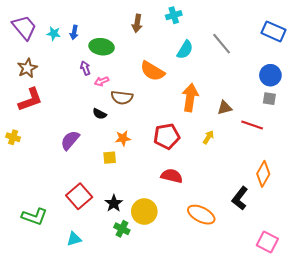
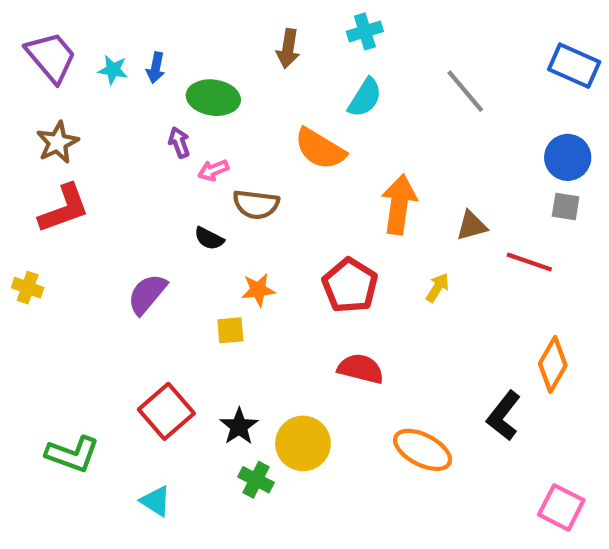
cyan semicircle: (185, 50) -> (365, 98), moved
red pentagon: (167, 136) -> (350, 285), turned -30
cyan triangle: (74, 239) -> (156, 501), turned 49

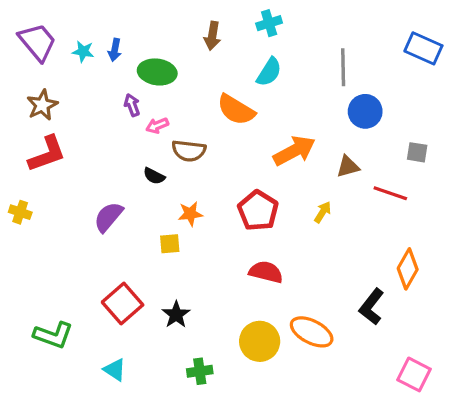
gray line: (465, 91) -> (343, 67), turned 39
blue circle: (568, 157) -> (365, 111), moved
orange arrow: (399, 204) -> (294, 151), turned 54
yellow circle: (303, 443) -> (260, 341), moved
green cross: (256, 480) -> (200, 371), moved, turned -35

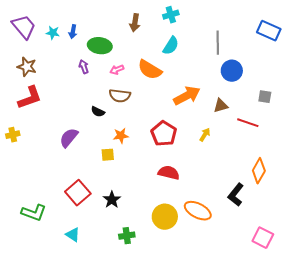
brown star: (42, 105) -> (27, 67), turned -30
pink arrow: (157, 126) -> (117, 70), moved
yellow cross: (20, 212) -> (13, 135), turned -32

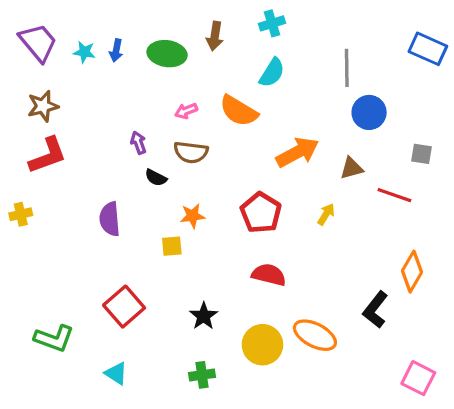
green ellipse: (100, 46) -> (167, 54), moved
brown star: (27, 67) -> (43, 106), turned -30
purple arrow: (84, 67) -> (138, 143), moved
purple semicircle: (69, 138) -> (110, 219), turned -45
black star: (112, 200) -> (204, 316), moved

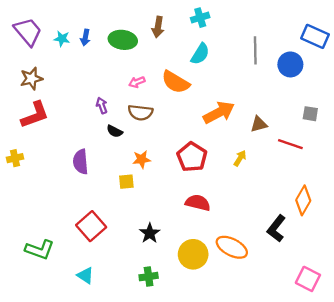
blue circle: (369, 112) -> (290, 64), moved

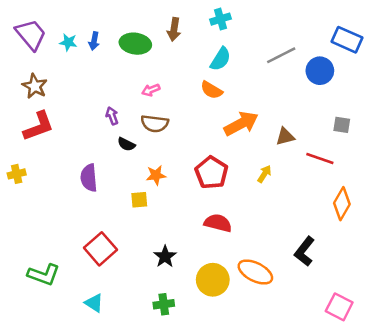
gray line: (255, 50) -> (281, 55), turned 64
brown star: (31, 79) -> (35, 86), turned -30
orange semicircle: (176, 82) -> (211, 90), moved, size x0.7
orange diamond: (303, 200) -> (342, 204), moved

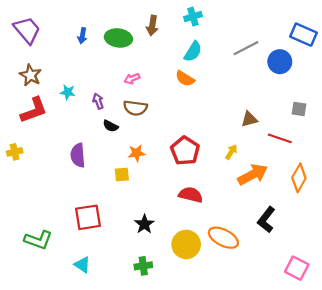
cyan star: (68, 42) -> (68, 92), moved
orange arrow: (241, 124) -> (253, 174), moved
red square: (100, 249) -> (88, 217), turned 32

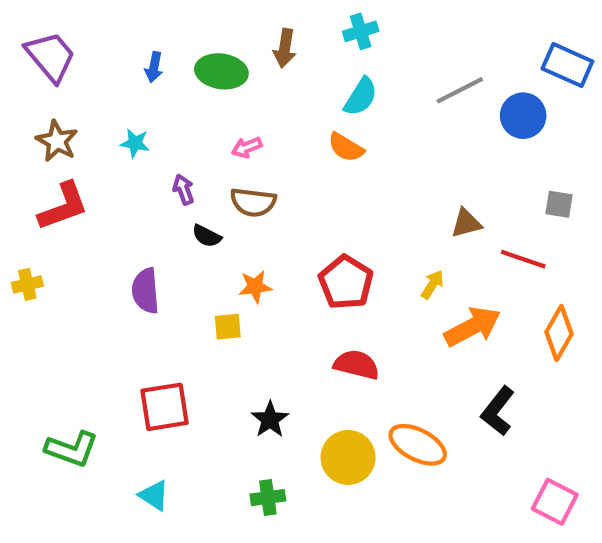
cyan star: (68, 92) -> (135, 143), moved

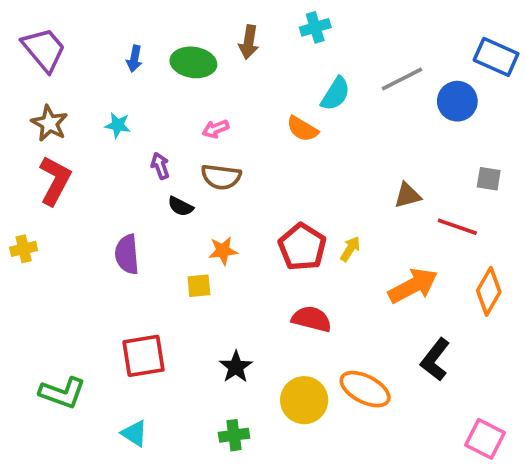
cyan semicircle: (361, 97) -> (336, 94), moved
red L-shape: (63, 206) -> (55, 181), turned -42
yellow arrow: (432, 284) -> (350, 249), moved

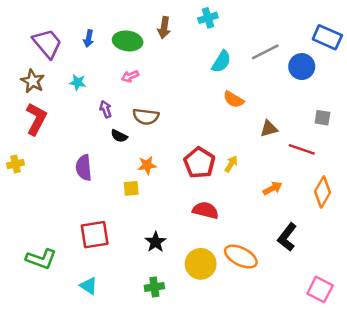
purple trapezoid: (44, 50) -> (47, 43), moved
pink arrow: (216, 129) -> (130, 76), moved
orange semicircle: (302, 129) -> (234, 99), moved
orange arrow: (413, 286) -> (273, 188), size x0.6

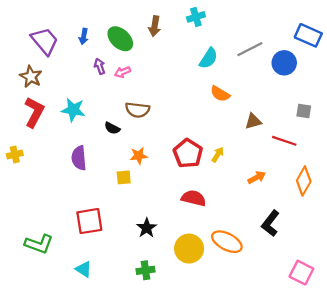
green ellipse: (128, 41) -> (120, 39), turned 35
cyan star: (78, 82) -> (73, 110), moved, size x1.5
purple arrow: (106, 109) -> (100, 66), moved

